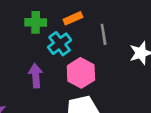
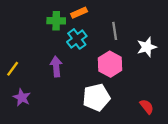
orange rectangle: (73, 18) -> (79, 13), moved
pink hexagon: (81, 73) -> (110, 64), moved

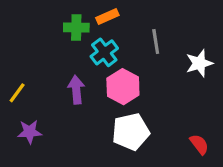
pink hexagon: (110, 64) -> (123, 87), moved
purple star: (22, 97) -> (30, 132), turned -30

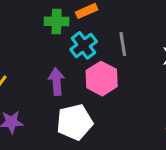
gray line: (156, 41) -> (123, 44), moved
white pentagon: (131, 132) -> (75, 122), moved

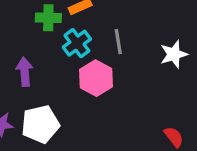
purple arrow: (57, 82) -> (25, 72), moved
white pentagon: (75, 122) -> (40, 124), moved

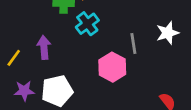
gray line: (118, 42) -> (133, 43), moved
pink hexagon: (96, 78) -> (112, 67), moved

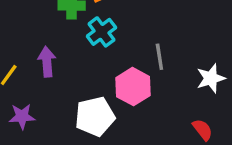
white star: (168, 33) -> (211, 78), moved
white pentagon: (57, 91) -> (95, 116), moved

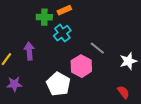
gray line: (159, 57) -> (97, 48), turned -42
white pentagon: (95, 116) -> (58, 84), turned -30

